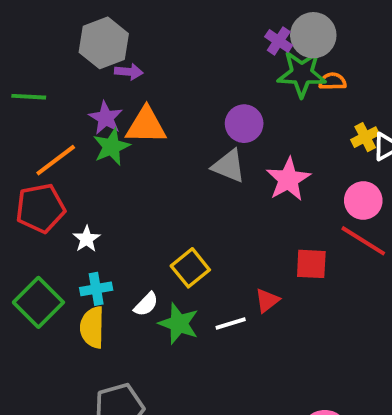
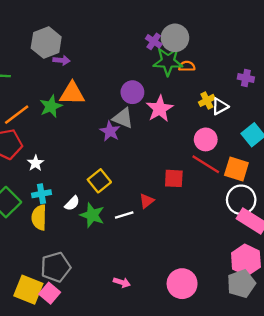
purple star: (106, 118) -> (110, 131), moved
pink star: (288, 179) -> (160, 109), moved

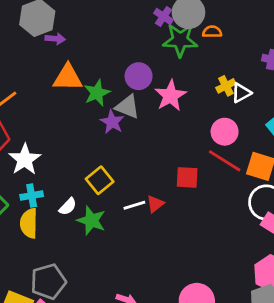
orange semicircle: (187, 66) -> (212, 32), moved
green star: (51, 106) -> (97, 93), moved
white star: (36, 163) -> (25, 159), size x1.6
white line: (124, 215) -> (134, 205), moved

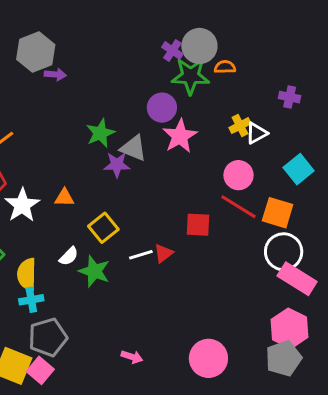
purple circle: (139, 76) -> (162, 108), moved
orange triangle: (68, 78) -> (64, 198), moved, size x0.6
purple star: (112, 122) -> (117, 165), turned -30
cyan cross: (32, 196) -> (31, 300), moved

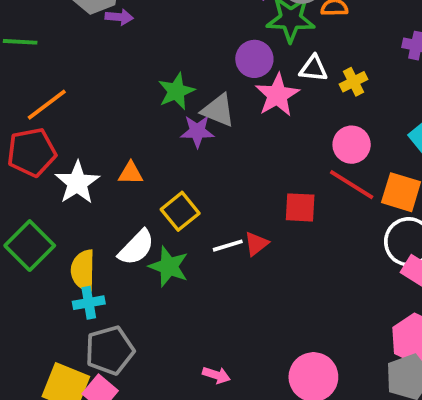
white triangle: (257, 133) -> (313, 68), moved, turned 35
white semicircle: (69, 256) -> (136, 247), size x1.5

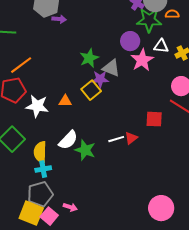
white star: (77, 183) -> (37, 106), turned -30
yellow square: (180, 211) -> (91, 90), moved
gray pentagon: (110, 350) -> (40, 194), moved
pink arrow: (216, 375) -> (70, 207), moved

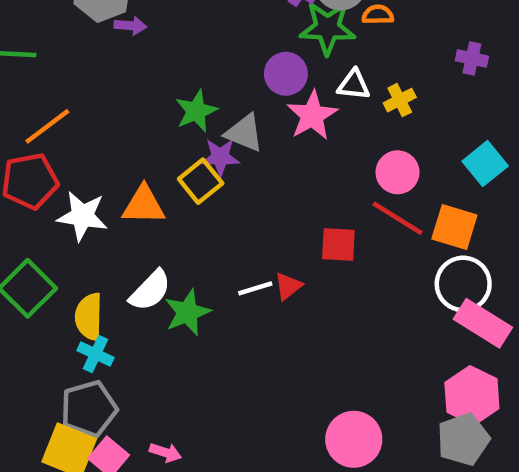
orange triangle: (65, 101) -> (144, 205), size x1.5
green star: (85, 150) -> (187, 312), turned 30
cyan cross: (43, 169) -> (95, 354), turned 35
pink arrow: (70, 207) -> (166, 452), moved

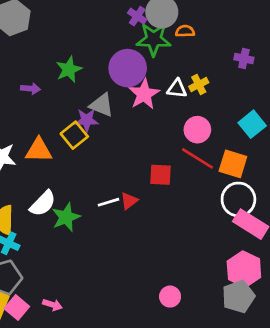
purple arrow: (130, 26) -> (30, 89), moved
purple circle: (286, 74) -> (128, 68), size x1.4
white triangle: (354, 85) -> (177, 89), moved
green star: (196, 111) -> (69, 69), moved
pink circle: (354, 439) -> (170, 297), size x0.6

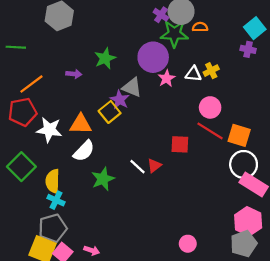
pink star: (144, 94) -> (167, 78), size x0.7
purple star: (87, 120) -> (120, 100), turned 30
cyan square: (252, 124) -> (255, 28), moved
white line: (108, 202) -> (138, 167), turned 60
white semicircle: (43, 204) -> (84, 151), moved

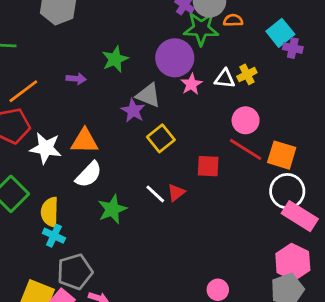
cyan square: (255, 28) -> (280, 33), moved
yellow square: (110, 112) -> (161, 138), moved
gray pentagon: (53, 228) -> (75, 272), moved

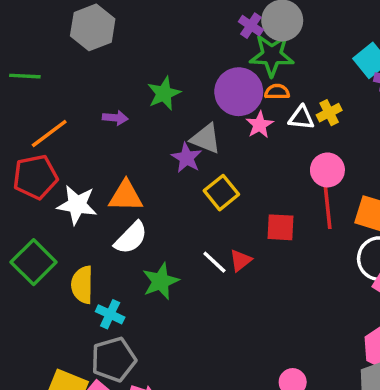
orange semicircle: (233, 20) -> (277, 92), moved
red line: (246, 149) -> (327, 206), turned 52
cyan cross: (54, 236) -> (110, 314), moved

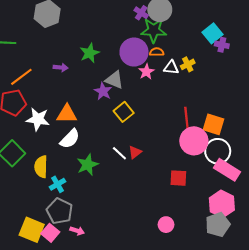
pink circle: (327, 170) -> (194, 141), moved, size x1.4
red square: (280, 227) -> (178, 178), moved
cyan cross: (110, 314) -> (58, 184), turned 35
gray pentagon: (114, 359) -> (60, 211), turned -30

